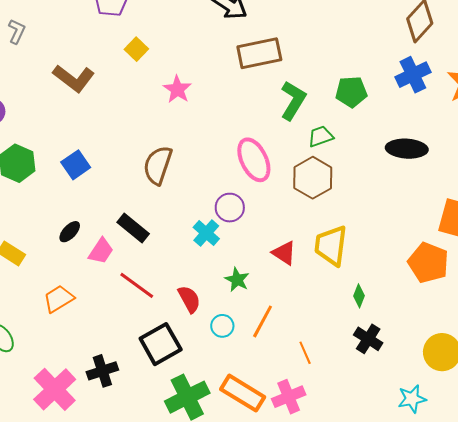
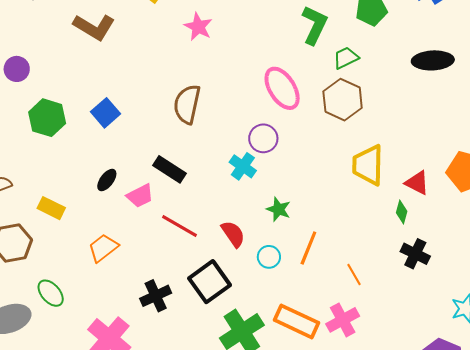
pink trapezoid: (101, 251) -> (140, 196), turned 36
red triangle: (284, 253) -> (417, 183), moved
black cross: (102, 371) -> (156, 296), moved

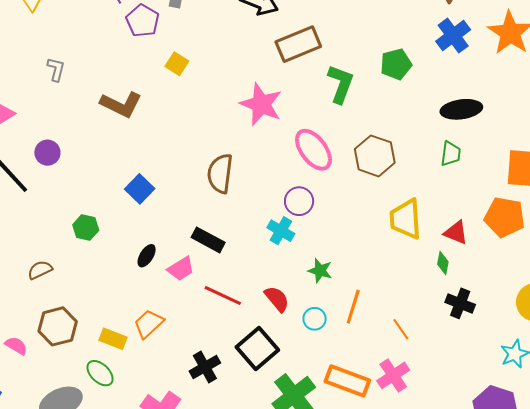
pink star: (198, 27) -> (261, 104), moved, size x1.5
green trapezoid: (346, 58) -> (451, 154), moved, turned 128
green hexagon: (47, 118) -> (86, 228), moved, size x0.7
yellow rectangle: (51, 208) -> (113, 339), moved

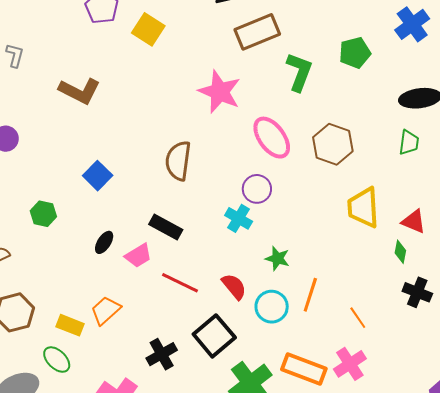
yellow square: (177, 64) -> (148, 29), moved, size x1.4
cyan circle: (315, 319) -> (272, 307), size x1.4

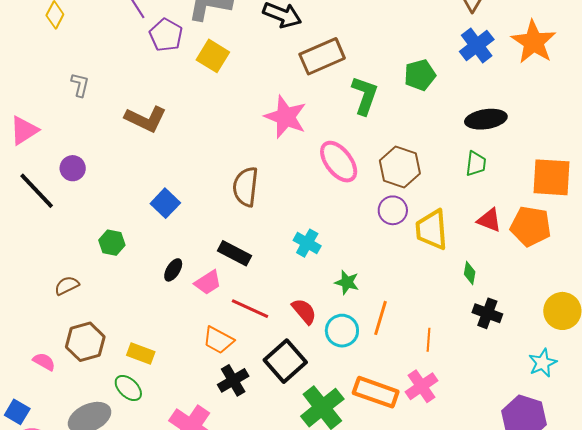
purple circle: (257, 189) -> (393, 210), moved
red triangle: (414, 221) -> (489, 220), moved
orange trapezoid: (106, 310) -> (218, 340), moved, turned -108
orange line: (358, 318) -> (428, 340), turned 40

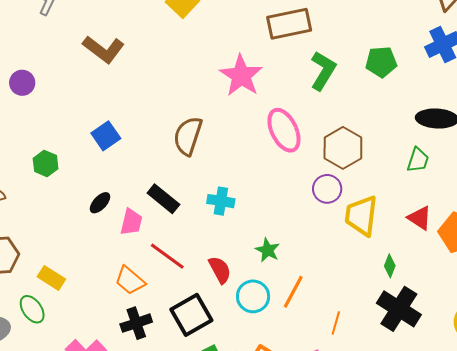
cyan cross: (307, 243) -> (221, 201), moved, turned -32
pink trapezoid: (208, 282) -> (131, 222), turned -56
black cross: (487, 313) -> (399, 309), size x1.5

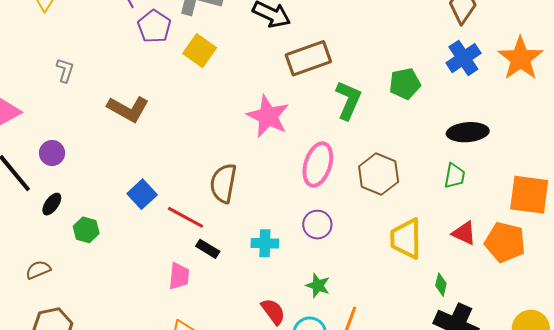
pink ellipse: (284, 130) -> (318, 165), turned 51
purple circle: (327, 189) -> (317, 225), moved
black rectangle: (163, 199) -> (208, 249), size x0.7
black ellipse: (100, 203) -> (52, 204), moved
red line: (167, 256) -> (185, 217), moved

